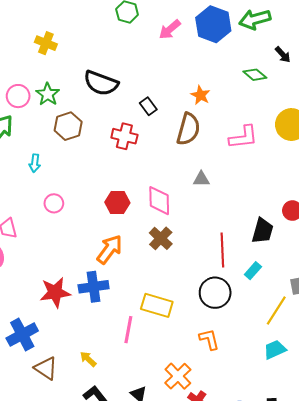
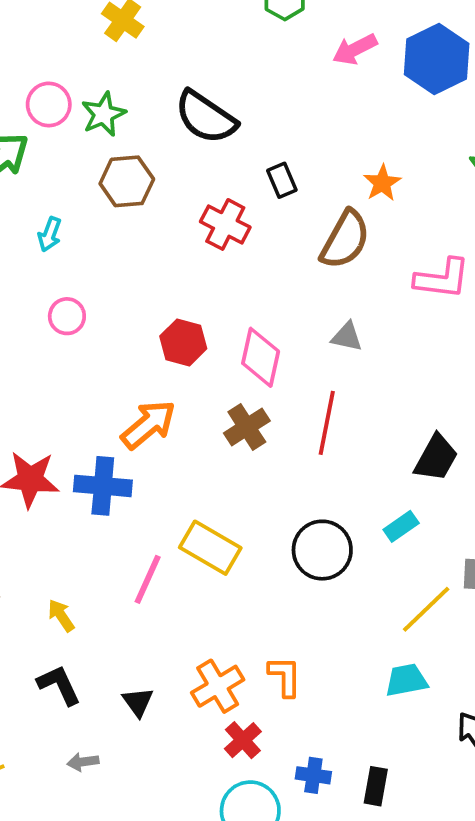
red line: (222, 250) -> (327, 423), moved
orange L-shape: (209, 339) -> (285, 676), moved

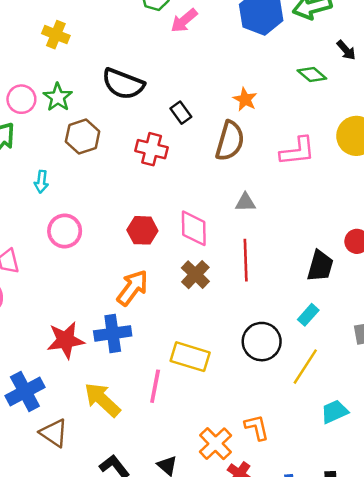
pink arrow: (355, 49) -> (184, 21), moved
pink circle: (67, 316) -> (65, 231), size x1.4
yellow line: (426, 609) -> (305, 367), moved
yellow arrow: (61, 615) -> (102, 400), moved, size x1.8

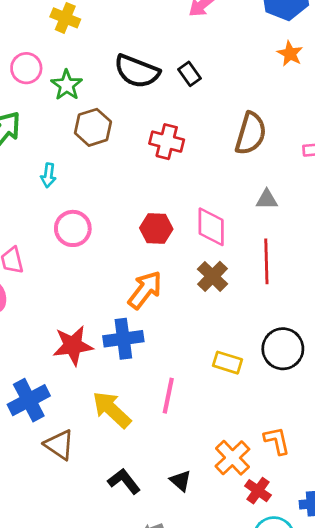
pink circle: (21, 99) -> (26, 68), moved
orange star: (245, 99) -> (290, 54), moved
black rectangle: (181, 113) -> (189, 74), moved
yellow rectangle: (190, 357) -> (227, 363), moved, size x0.7

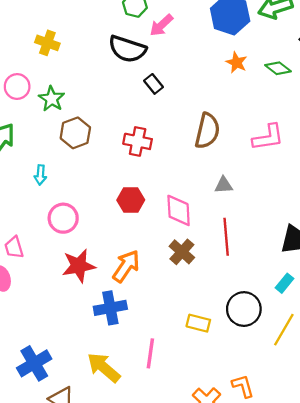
black semicircle: (137, 71) -> (127, 49), moved
red hexagon: (156, 228) -> (131, 200), moved
red star: (73, 345) -> (79, 266), moved

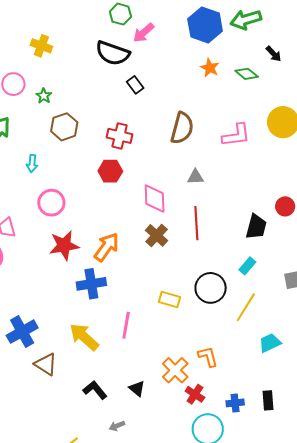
green star: (52, 99) -> (44, 96), size x0.7
red hexagon: (131, 200) -> (110, 171), moved

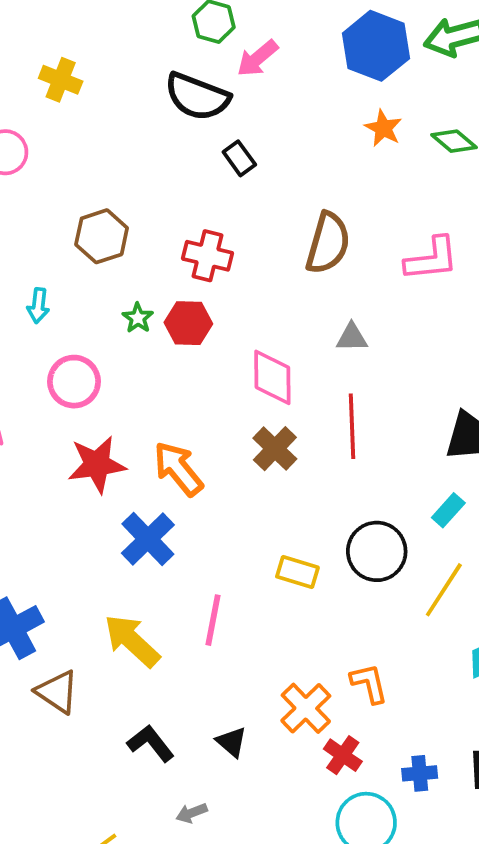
green star: (44, 96) -> (138, 318), moved
orange arrow: (106, 247) -> (178, 469), turned -76
blue cross: (91, 284) -> (148, 539), turned -36

